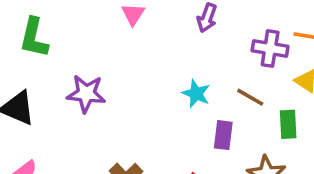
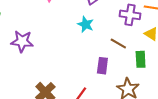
cyan star: (196, 94) -> (86, 24), moved

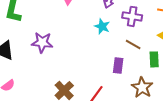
purple cross: (130, 15) -> (132, 16), moved

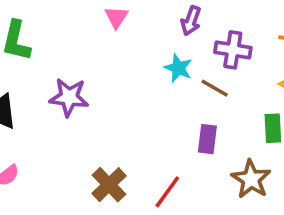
brown line: (133, 44) -> (215, 88), moved

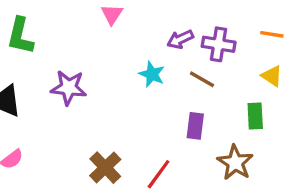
purple arrow: (191, 21) -> (180, 39), moved, turned 45
cyan star: (178, 68) -> (152, 74), moved

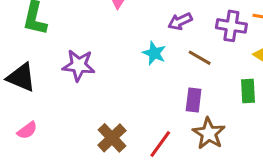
purple cross: (219, 44) -> (231, 26), moved
brown star: (235, 163) -> (209, 133), moved

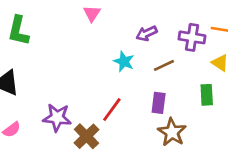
brown line: (200, 58) -> (164, 65), turned -55
purple star: (79, 65) -> (57, 118), moved
red line: (160, 144) -> (112, 110), moved

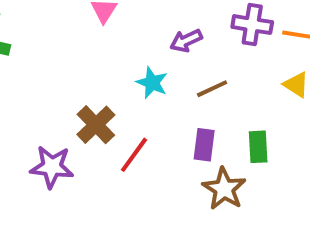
purple cross: (192, 37) -> (252, 25), moved
green rectangle: (207, 95) -> (258, 147), moved
brown cross: (86, 136) -> (96, 125), moved

